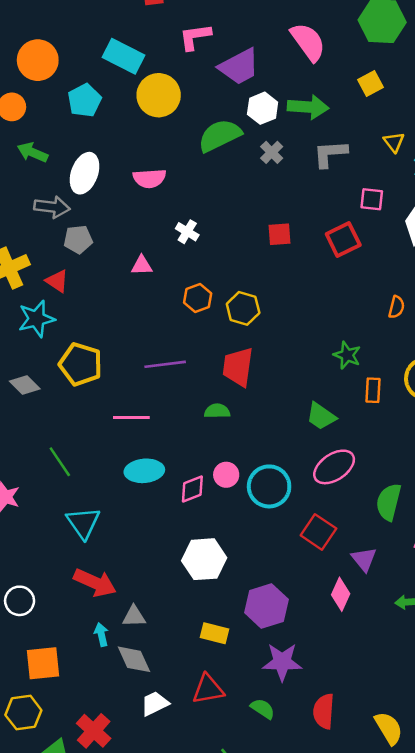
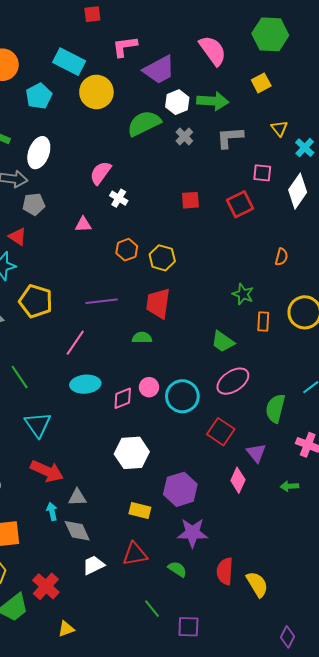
pink semicircle: (150, 178) -> (100, 173), moved, turned 130
pink line: (131, 418) -> (75, 343), turned -56
yellow semicircle: (389, 728) -> (257, 584), moved

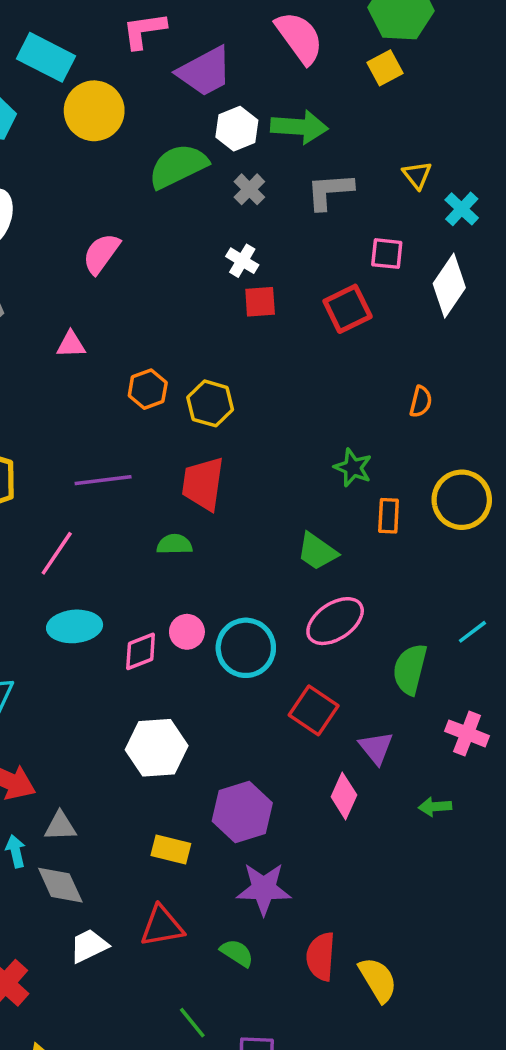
yellow square: (261, 83) -> (385, 68), moved
white cross: (119, 198) -> (242, 261), moved

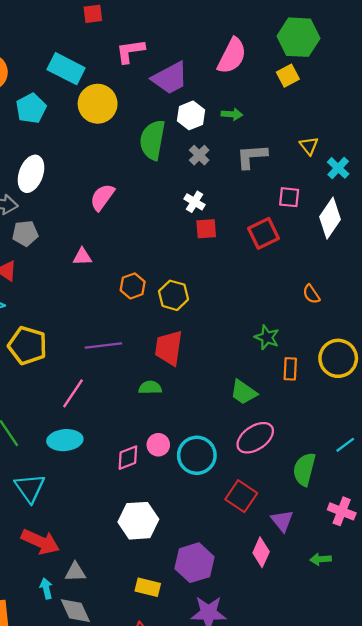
pink semicircle: (299, 38) -> (232, 56), turned 63
green arrow: (299, 127) -> (232, 114), size x0.6
green semicircle: (178, 166) -> (152, 140), turned -54
orange semicircle: (421, 402) -> (311, 294), turned 132
cyan ellipse: (75, 626) -> (65, 440), moved

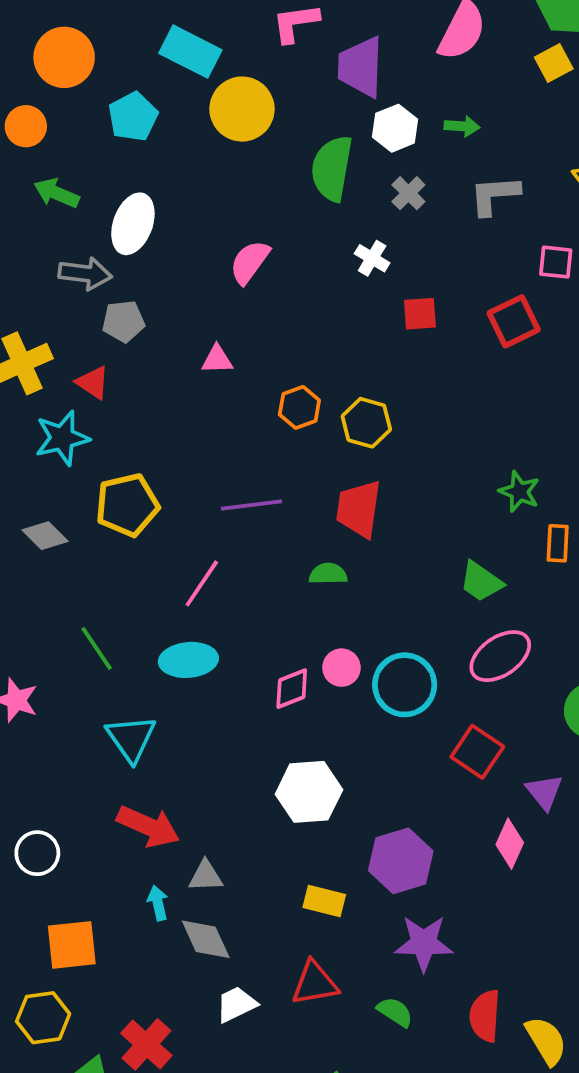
purple trapezoid: (170, 78) -> (361, 67), turned 120
white cross: (195, 202) -> (372, 258), moved
yellow pentagon: (28, 345) -> (127, 505), turned -30

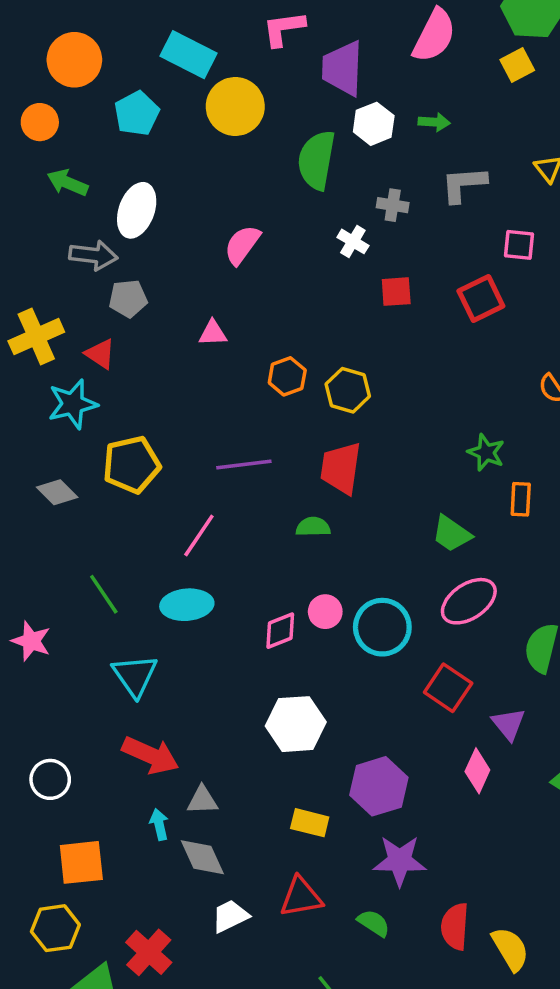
gray cross: (408, 193) -> (393, 205), moved, turned -36

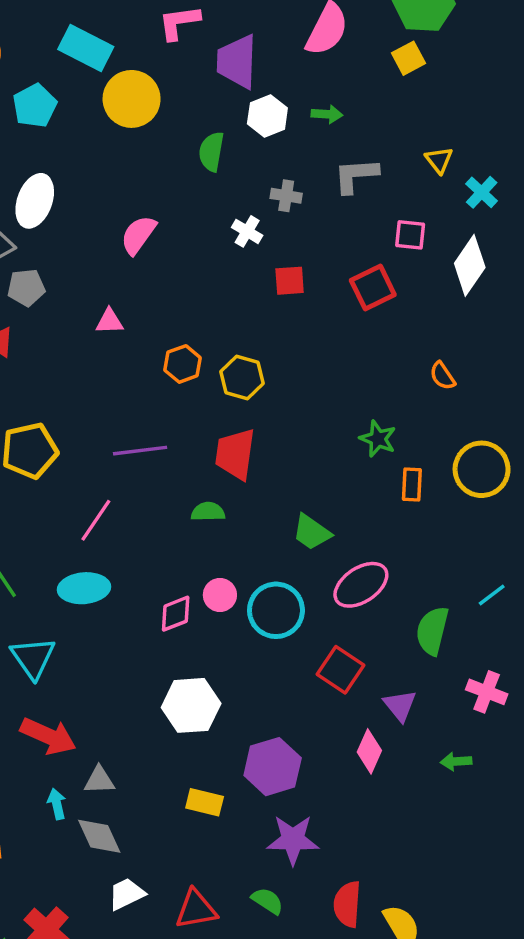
green semicircle: (317, 160) -> (211, 152), size x0.7
green trapezoid: (452, 534) -> (312, 532), moved
red triangle: (301, 897) -> (196, 909), moved

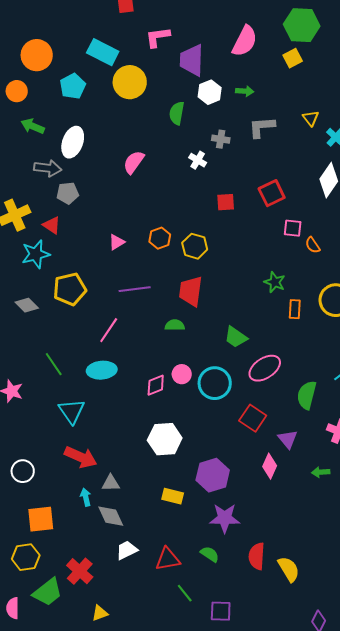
pink square: (410, 235) -> (293, 228), moved
red square: (290, 281) -> (226, 202), moved
pink triangle: (109, 321) -> (117, 242), moved, turned -30

